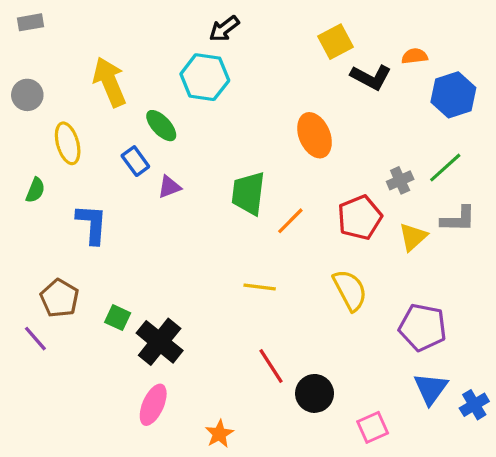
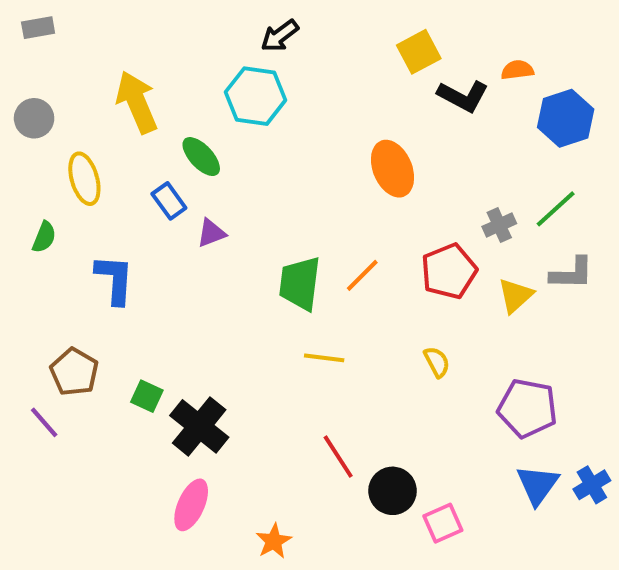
green trapezoid: (248, 193) -> (300, 283), moved
yellow semicircle: (350, 290) -> (437, 362), size x0.6
blue cross: (474, 405) -> (592, 485), moved
pink square: (373, 427) -> (443, 523), moved

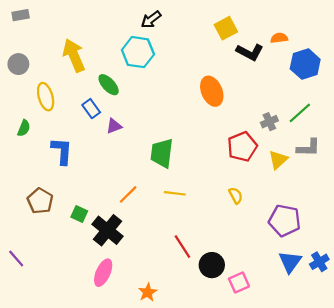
orange line: (362, 275) -> (128, 194), moved
purple line: (44, 422) -> (16, 259), moved

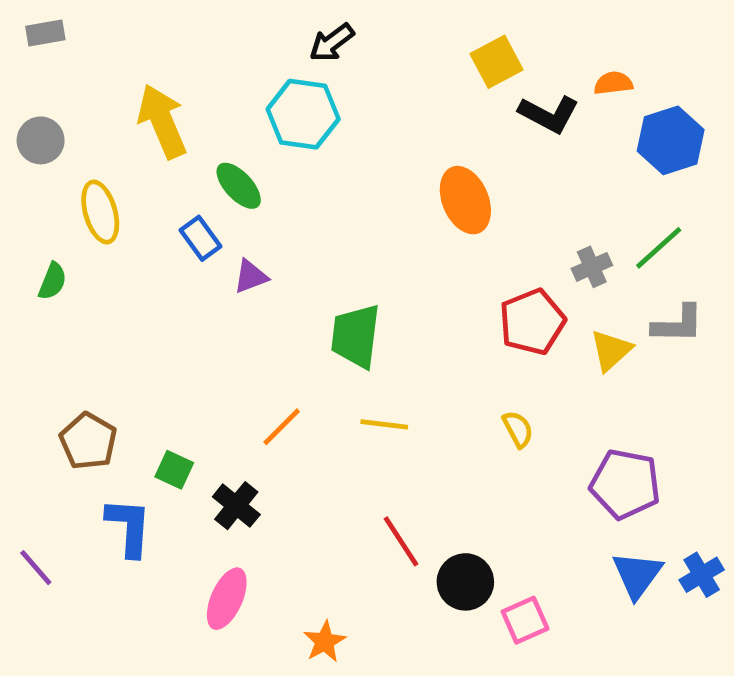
blue L-shape: (62, 151) -> (129, 527), moved
black cross: (107, 230) -> (236, 506), size x0.7

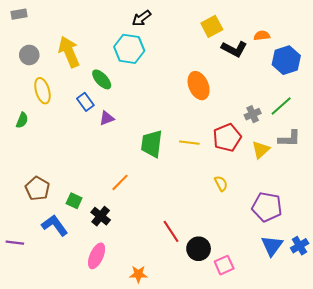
gray circle: (41, 140) -> (29, 55), moved
yellow line: (384, 424) -> (189, 143), moved
blue L-shape: (129, 527) -> (55, 225), turned -40
purple line: (36, 568) -> (15, 243), turned -42
orange star: (325, 642) -> (138, 274), turned 30

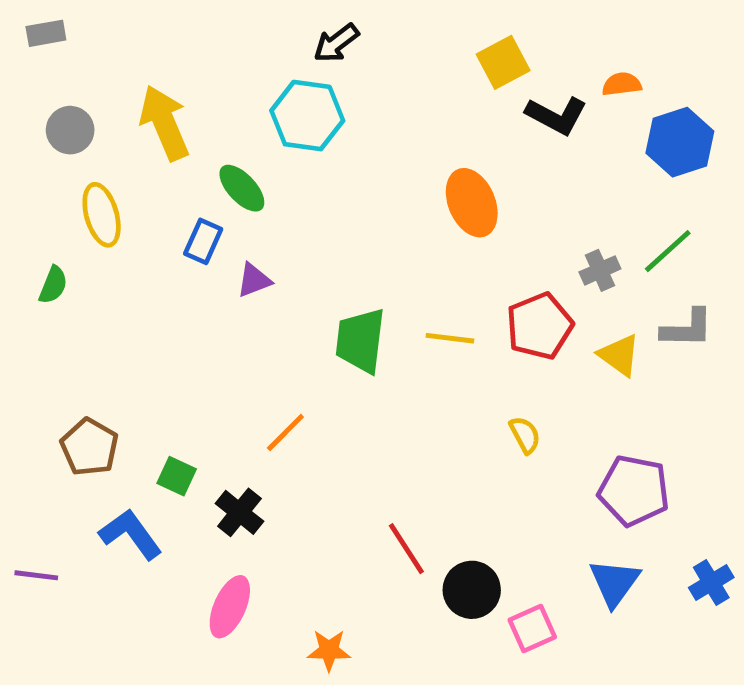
blue rectangle: (85, 102) -> (203, 241), turned 60
yellow triangle: (261, 150) -> (619, 355), turned -42
blue triangle: (272, 246) -> (614, 583), moved

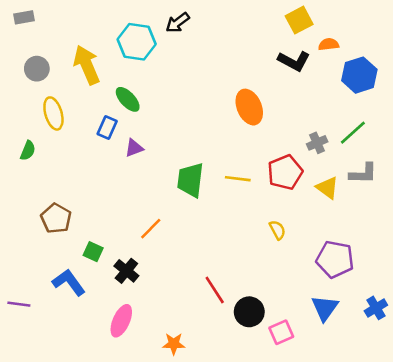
yellow square: (503, 62) -> (299, 20), moved
cyan hexagon: (307, 116) -> (137, 42), moved
brown pentagon: (89, 447) -> (56, 218), moved

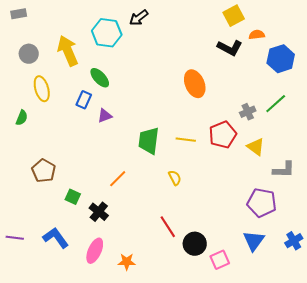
gray L-shape: (363, 174) -> (284, 170), moved
yellow semicircle: (277, 230) -> (175, 178), moved
blue L-shape: (69, 282) -> (56, 238), moved
orange star: (174, 344) -> (127, 262), moved

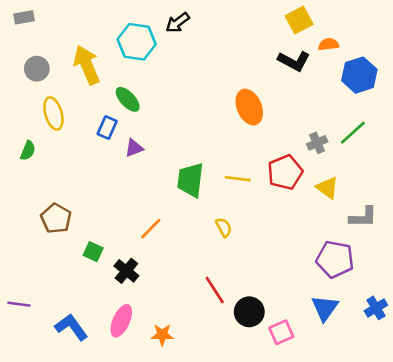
blue L-shape: (56, 238) -> (71, 327), moved

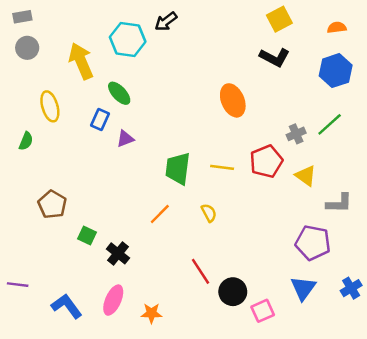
orange semicircle: (329, 44) -> (337, 27), moved
gray circle: (37, 69) -> (27, 48), moved
orange line: (151, 229) -> (160, 214), moved

